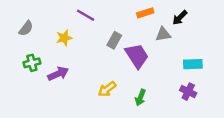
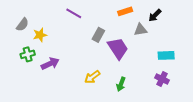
yellow star: (64, 38) -> (40, 35), moved

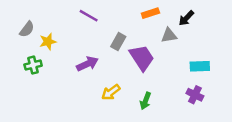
purple arrow: (50, 64) -> (87, 64), moved

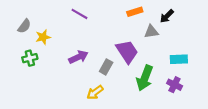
gray rectangle: (118, 42) -> (106, 67), moved
yellow arrow: (111, 92) -> (95, 92), moved
green arrow: (145, 101) -> (145, 78), moved, size x1.6

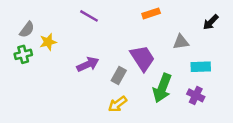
black arrow: (167, 16) -> (211, 22), moved
gray triangle: (151, 32) -> (181, 42), moved
green cross: (30, 58) -> (23, 54), moved
yellow arrow: (95, 92) -> (118, 104), moved

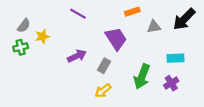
black arrow: (211, 22) -> (184, 19), size x1.6
gray triangle: (181, 42) -> (154, 27), moved
purple trapezoid: (142, 58) -> (116, 39), moved
purple cross: (196, 95) -> (171, 83), turned 32

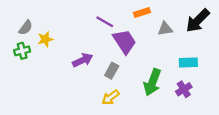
purple line: (78, 14) -> (105, 22), moved

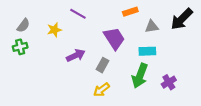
purple line: (105, 22) -> (78, 14), moved
yellow star: (45, 39) -> (54, 30), moved
cyan rectangle: (188, 62) -> (147, 51), moved

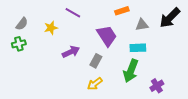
purple cross: (169, 82) -> (157, 86), moved

